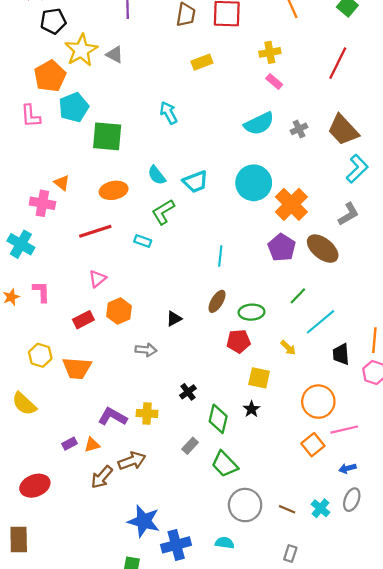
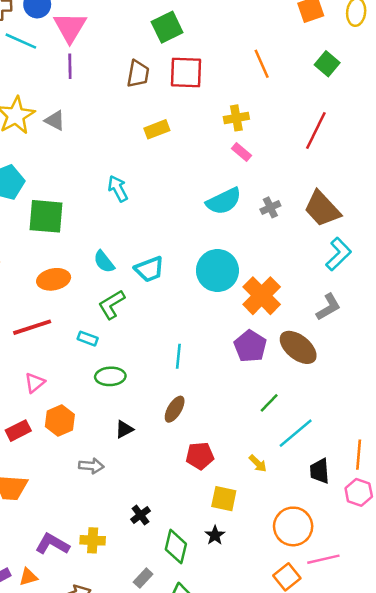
green ellipse: (252, 312) -> (110, 376), moved

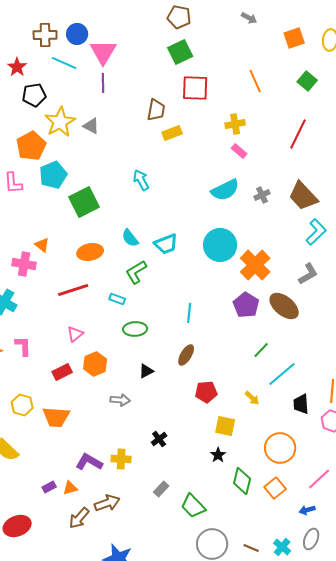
brown trapezoid: (138, 74) -> (156, 110), moved
green square: (46, 216) -> (84, 202), turned -32
green diamond: (176, 547) -> (242, 481), moved
pink line: (323, 559) -> (319, 479), moved, turned -30

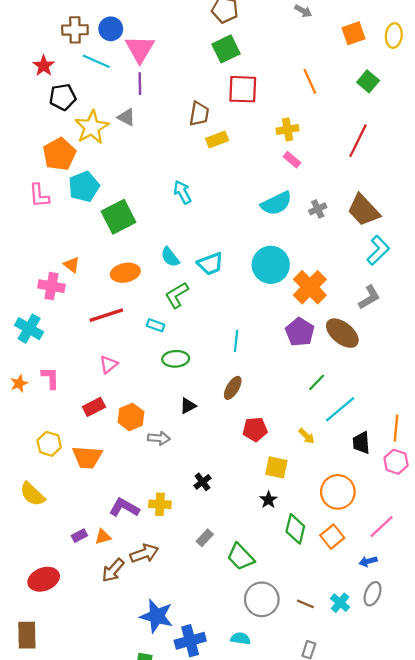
gray triangle: (91, 126) -> (126, 117), moved
orange hexagon: (95, 364) -> (131, 417), moved

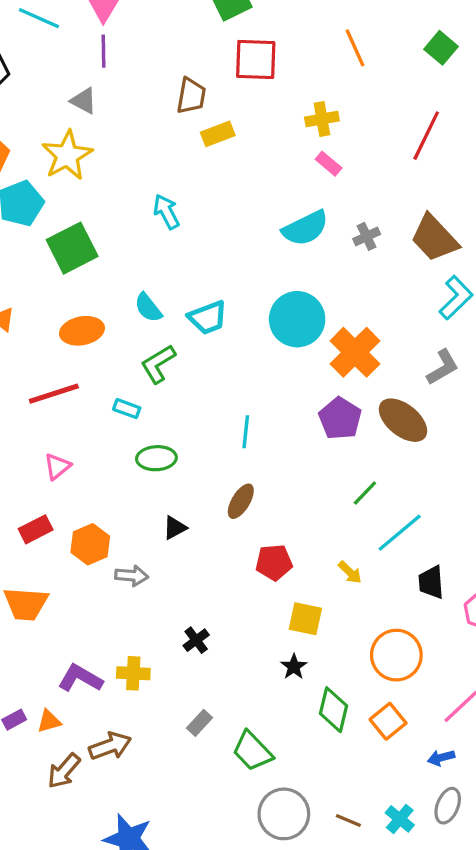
yellow star: (92, 127) -> (67, 155), moved

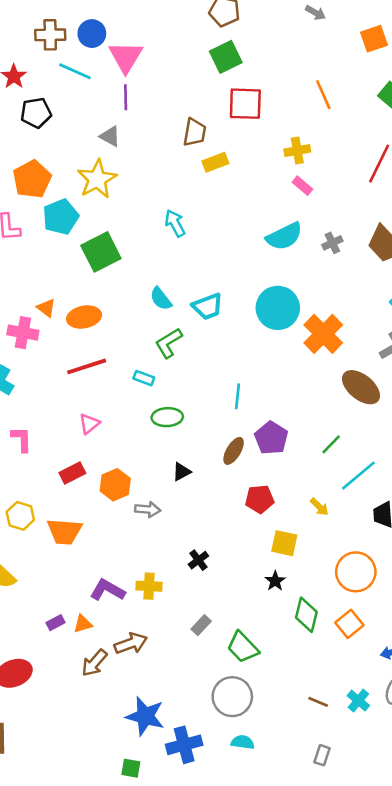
orange ellipse: (82, 331) -> (84, 317), moved
purple pentagon: (340, 418) -> (271, 438), moved
gray circle: (284, 814) -> (232, 697), moved

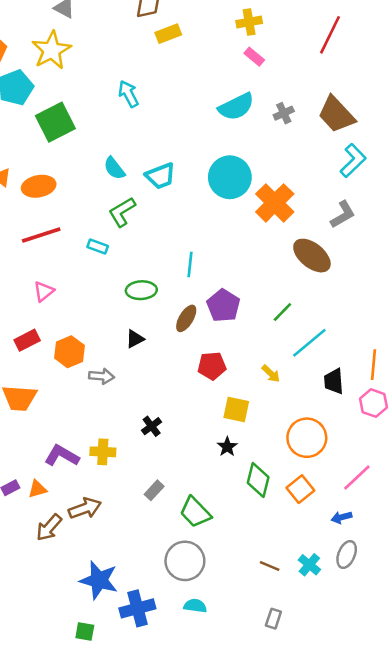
green ellipse: (167, 417) -> (141, 290), moved

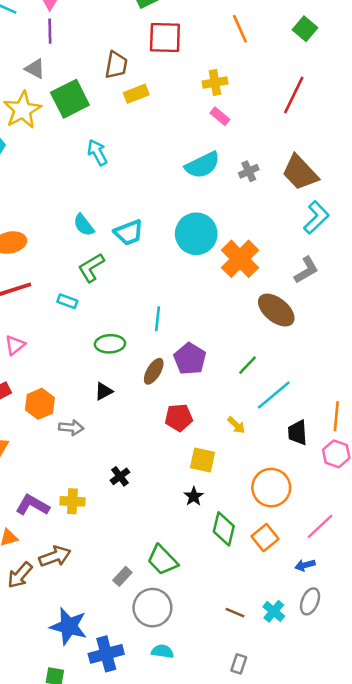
green square: (55, 122) -> (70, 99), moved
gray rectangle: (154, 490) -> (122, 576), moved

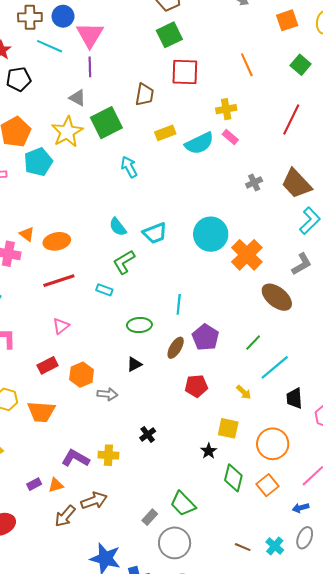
yellow rectangle: (136, 94) -> (165, 133), moved
cyan semicircle: (202, 165) -> (199, 143), moved
yellow square: (202, 460) -> (228, 428), moved

